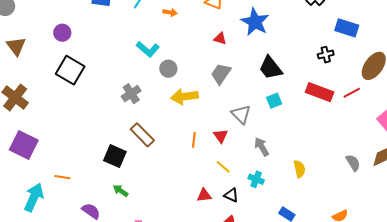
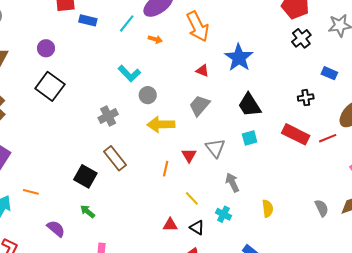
blue rectangle: (347, 28) -> (329, 73), size x0.7
red triangle: (221, 136) -> (189, 155), moved

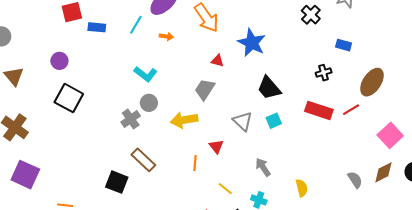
gray circle: (148, 95) -> (149, 103), moved
gray trapezoid: (199, 106) -> (205, 89), moved
gray triangle: (215, 148) -> (243, 121), moved

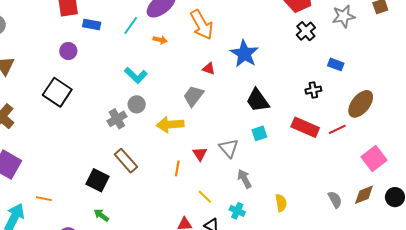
purple circle: (59, 61) -> (68, 51), moved
gray triangle: (243, 121) -> (229, 148), moved

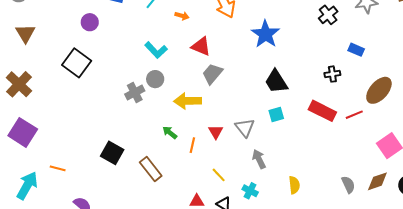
red triangle: (209, 69) -> (201, 46), moved, size x1.5
brown rectangle: (126, 161) -> (151, 169), moved
green arrow: (101, 215) -> (170, 133), moved

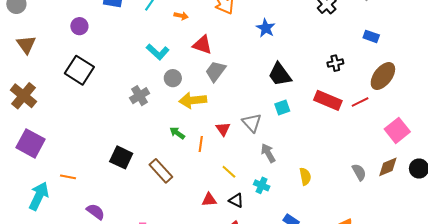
purple circle: (90, 22) -> (79, 26), moved
blue star: (265, 34) -> (266, 28), size x0.7
blue rectangle: (356, 50) -> (371, 36), moved
gray circle: (155, 79) -> (173, 78), moved

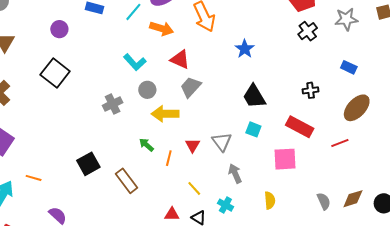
orange arrow: (181, 16) -> (162, 28), size x1.6
red line: (360, 102) -> (340, 143), moved
cyan square: (282, 107) -> (253, 129), turned 35
pink square: (397, 130) -> (285, 159), moved, turned 30
black square: (121, 157) -> (88, 164), turned 30

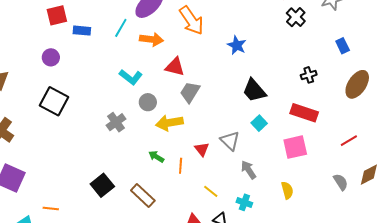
blue rectangle: (349, 67) -> (343, 46), turned 49
cyan square: (253, 129) -> (259, 123), turned 35
red line: (340, 143) -> (349, 141), moved

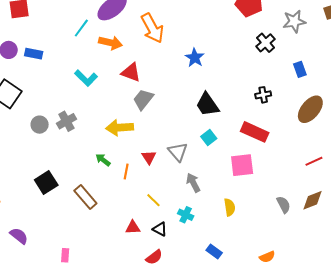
black cross: (296, 17) -> (266, 43), moved
blue rectangle: (82, 31) -> (34, 54), moved
gray circle: (148, 102) -> (40, 125), moved
red line: (349, 141) -> (314, 161), moved

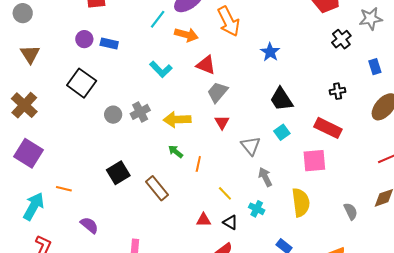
yellow arrow: (120, 128) -> (177, 120), moved
red triangle: (149, 157) -> (222, 122), moved
gray semicircle: (284, 205) -> (351, 211), moved
yellow semicircle: (230, 207) -> (301, 203), size x1.6

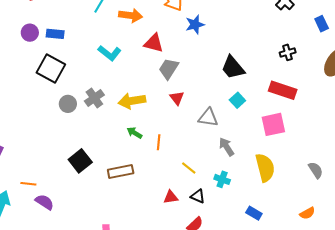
blue star: (270, 52) -> (195, 24), moved, turned 30
black square: (82, 83) -> (51, 69), moved
gray triangle: (251, 146) -> (208, 118), turned -35
brown rectangle: (157, 188) -> (121, 172), turned -55
purple semicircle: (89, 225) -> (44, 202), moved

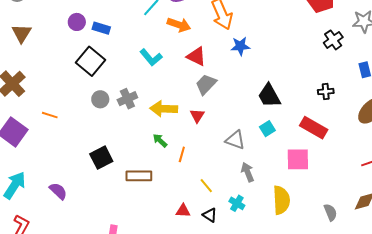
red triangle: (177, 98) -> (197, 116), moved
orange line: (28, 184) -> (50, 115), moved

